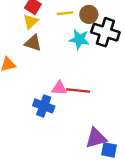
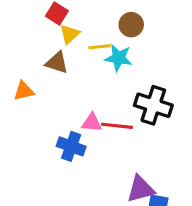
yellow line: (65, 13) -> (100, 47), moved
yellow triangle: (31, 22) -> (70, 34), moved
black cross: (105, 32) -> (153, 105), moved

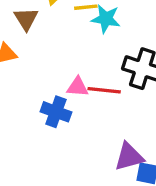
brown triangle: (57, 63) -> (26, 19), moved, turned 40

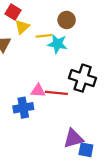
blue cross: (56, 112) -> (23, 108), turned -30

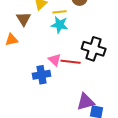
cyan star: (57, 44) -> (60, 25), moved
pink triangle: (38, 91) -> (55, 60), turned 40

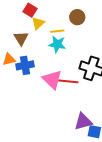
pink triangle: (55, 60) -> (52, 79), size x1.5
blue cross: (42, 75) -> (25, 65), moved

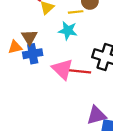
yellow line: (57, 31) -> (76, 12), moved
brown triangle: (21, 38) -> (29, 37), moved

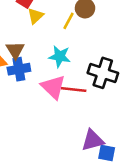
yellow line: (76, 12) -> (68, 21), turned -56
cyan star: (68, 31) -> (60, 56), moved

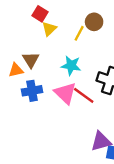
blue cross: (19, 69) -> (32, 91), moved
red line: (74, 89) -> (84, 95), turned 30

